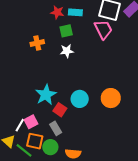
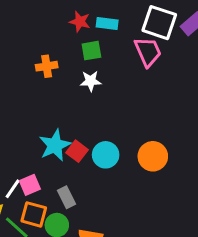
red square: (60, 110) -> (77, 151), moved

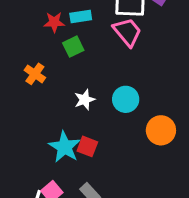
orange cross: (47, 66) -> (35, 74), turned -30
white star: (91, 81) -> (85, 100), moved
cyan circle: (106, 155) -> (126, 99), moved

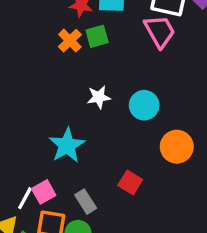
orange cross: (35, 74) -> (70, 41), moved
red square: (87, 146) -> (130, 183), moved

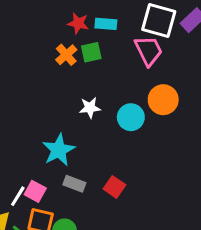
orange circle: (177, 147) -> (163, 100), moved
pink square: (44, 192) -> (35, 191), turned -35
gray rectangle: (86, 202) -> (74, 184), moved, turned -40

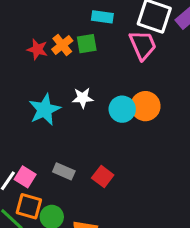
red star: (78, 23) -> (37, 49), moved
orange circle: (163, 100) -> (145, 106), moved
cyan star: (59, 150) -> (45, 110), moved

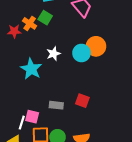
green square: (87, 44) -> (45, 18), turned -32

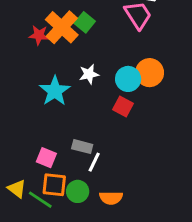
orange cross: (30, 23) -> (62, 27), size x1.6
red square: (82, 101) -> (123, 107), moved
white line: (22, 123) -> (94, 162), moved

